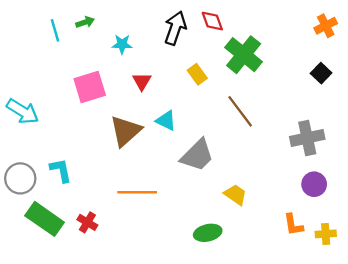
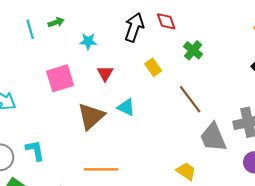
green cross: (244, 55) -> (193, 50), size x0.6
gray trapezoid: (197, 155) -> (213, 137), moved, turned 112

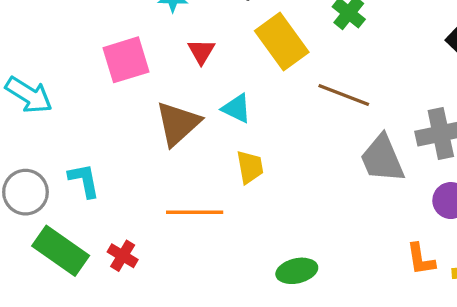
yellow rectangle: (153, 67) -> (282, 41), size x1.8
brown line: (190, 99) -> (344, 95), turned -32
yellow trapezoid: (186, 171) -> (250, 167), moved, turned 45

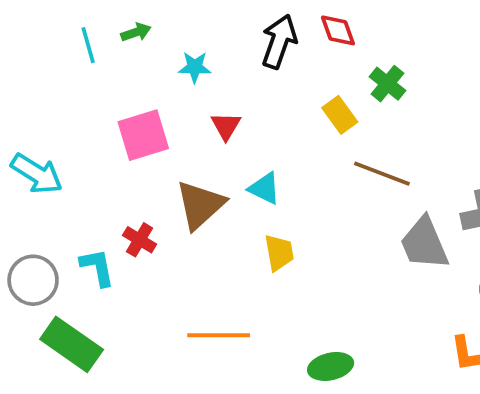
yellow rectangle: (282, 41) -> (340, 115), moved, size x0.6
orange line: (195, 212) -> (219, 335), moved
red cross: (123, 256) -> (140, 240), moved

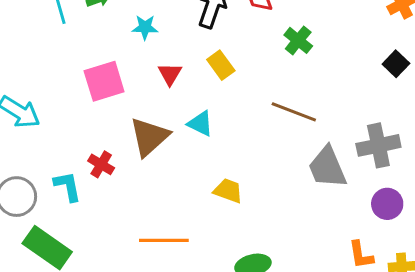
yellow rectangle: (340, 115) -> (221, 65), moved
yellow trapezoid: (279, 253) -> (228, 191), moved, turned -60

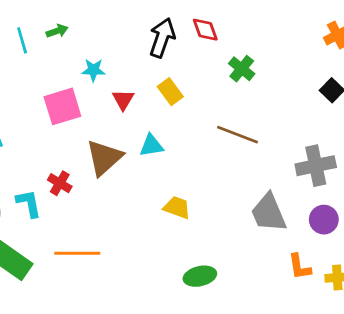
cyan star: (145, 27) -> (93, 70), moved
cyan triangle: (200, 124) -> (151, 145), turned -35
gray trapezoid: (327, 167) -> (269, 213), moved
orange line: (164, 240) -> (77, 253), moved

